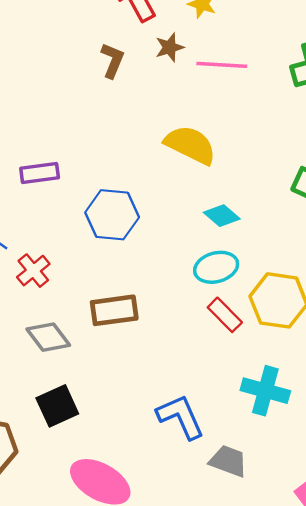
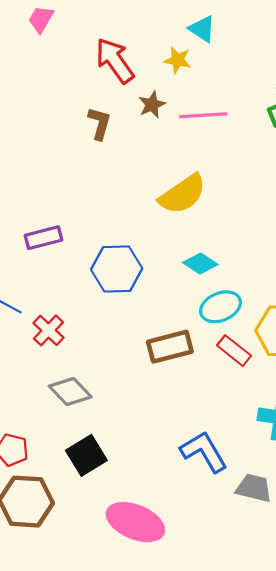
yellow semicircle: (190, 145) -> (183, 194), turned 126
cyan diamond: (222, 216) -> (200, 264), moved
brown rectangle: (114, 310) -> (170, 347), moved

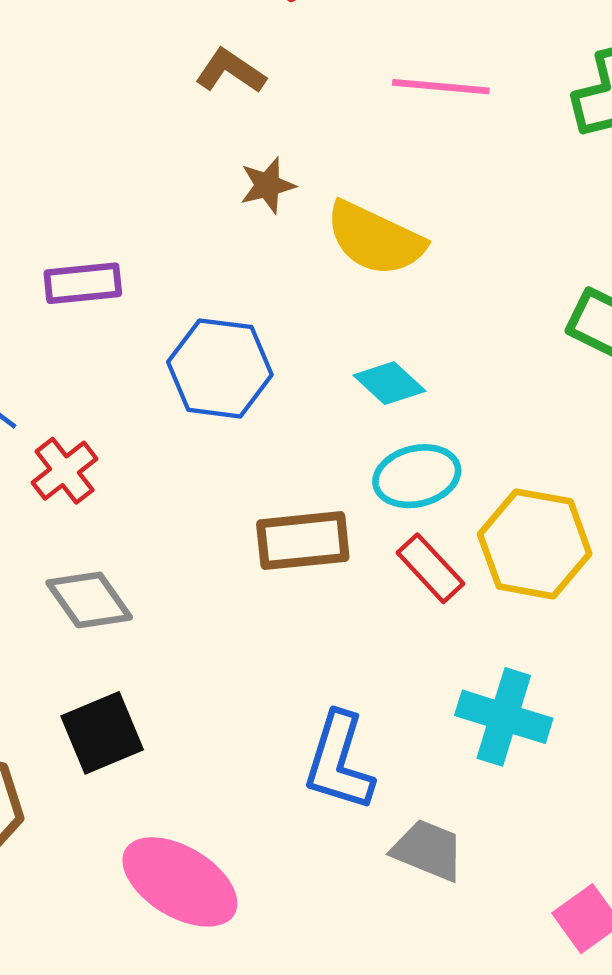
brown star: (152, 105) -> (267, 185), moved
brown L-shape: (100, 123) -> (230, 71), turned -80
yellow semicircle: (183, 194) -> (375, 239), turned 51
blue L-shape: (204, 452) -> (339, 762), turned -141

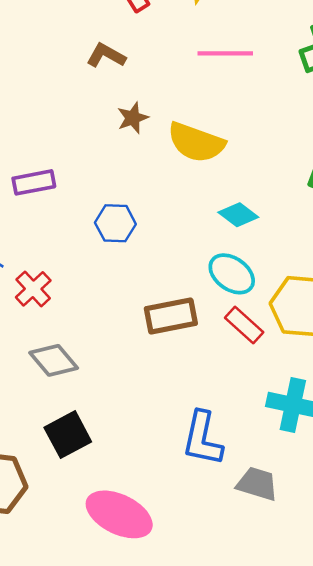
blue hexagon: (220, 368) -> (115, 223), size x0.7
cyan diamond: (389, 383) -> (238, 215), moved
cyan ellipse: (417, 476) -> (232, 274), turned 54

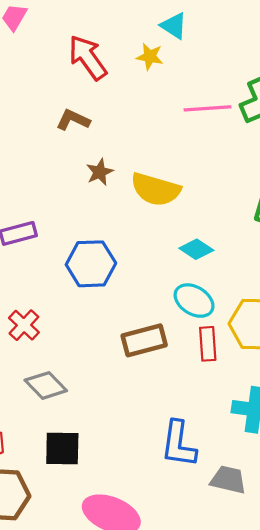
pink line: (225, 53) -> (208, 108), moved
blue hexagon: (115, 223) -> (91, 264), size x1.4
red rectangle: (244, 325) -> (208, 344), turned 48
black square: (68, 435) -> (62, 448), turned 33

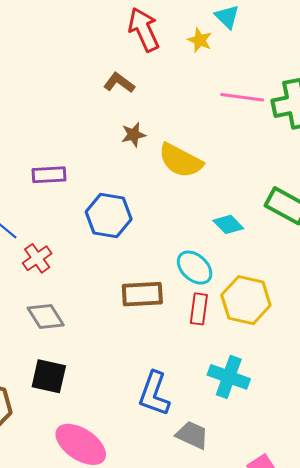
cyan diamond: (196, 249) -> (228, 224), moved

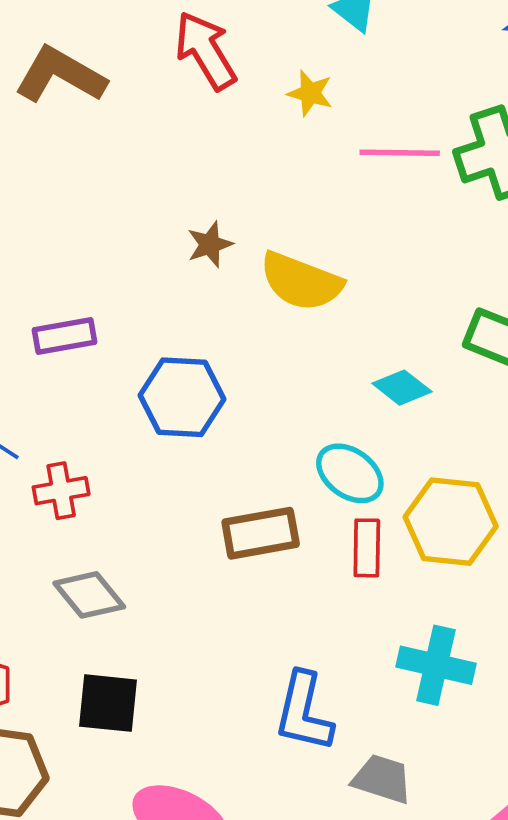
yellow star: (200, 40) -> (310, 93), moved
brown L-shape: (119, 83) -> (60, 75), moved, size x1.6
red cross: (37, 258) -> (61, 491), turned 32

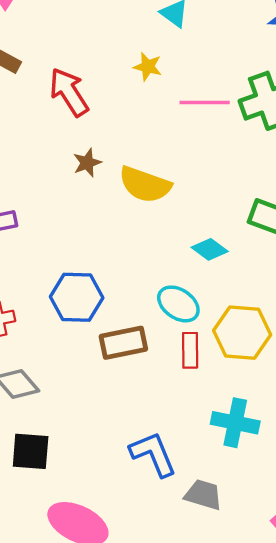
red arrow: (206, 51) -> (69, 92), moved
blue hexagon: (182, 397) -> (77, 297), moved
blue L-shape: (304, 712) -> (153, 454), turned 146

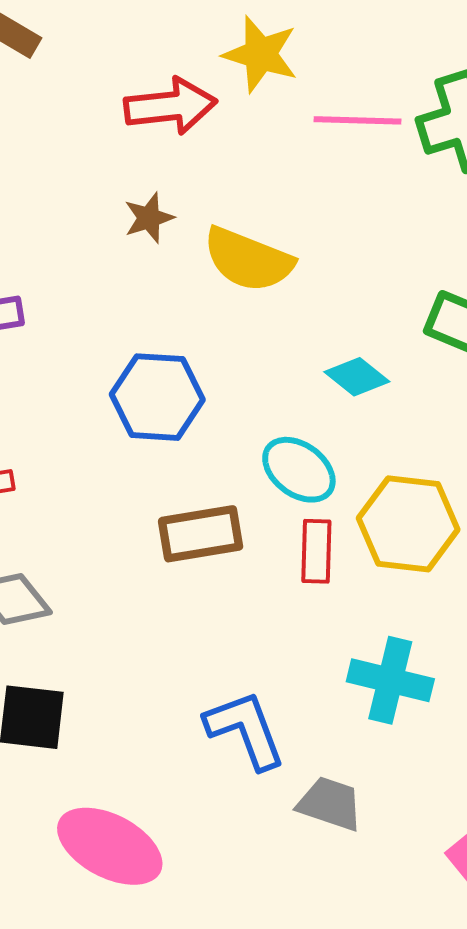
yellow star: (148, 67) -> (261, 54), size x1.5
red arrow: (69, 92) -> (170, 106), moved, turned 114
blue hexagon: (77, 297) -> (157, 397), moved

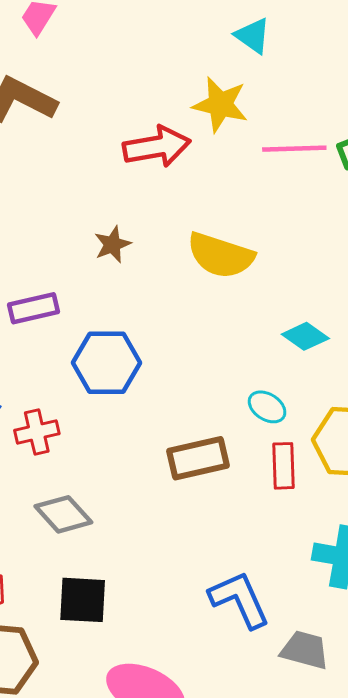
brown star: (149, 218) -> (112, 244), moved
blue hexagon: (157, 397) -> (106, 363), moved
cyan ellipse: (299, 470) -> (267, 407), size x0.7

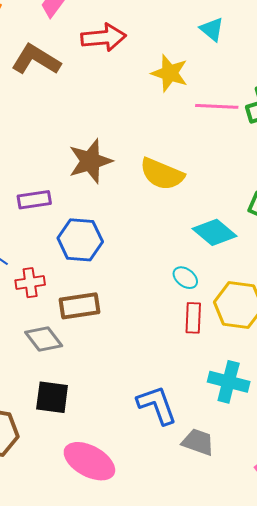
cyan triangle: (253, 36) -> (212, 29), moved
red arrow: (157, 147) -> (104, 37), moved
brown star: (112, 244) -> (90, 161), size x1.8
cyan diamond: (305, 336) -> (214, 232), size x1.4
brown rectangle: (198, 458) -> (80, 306), moved

